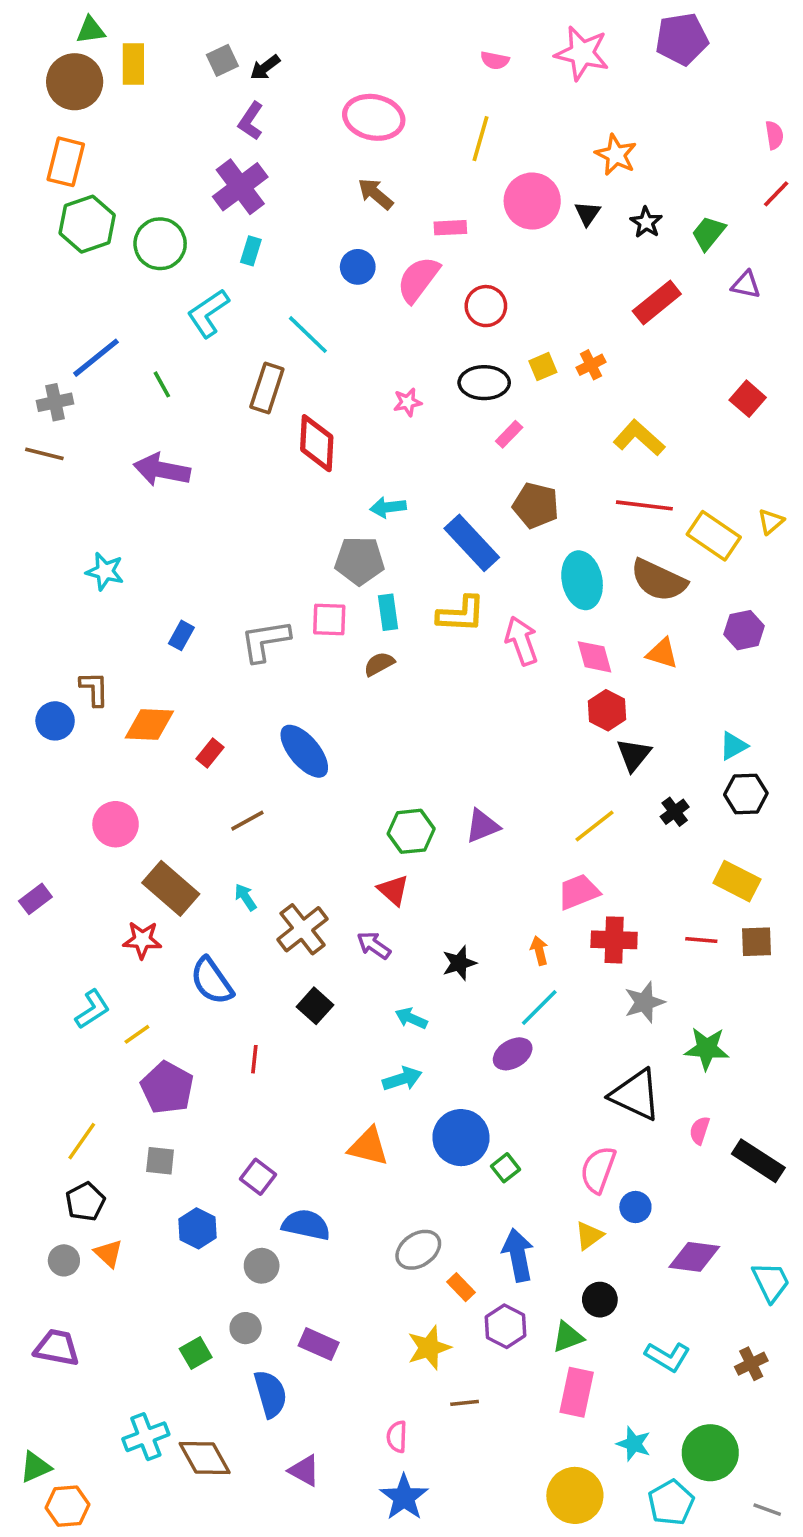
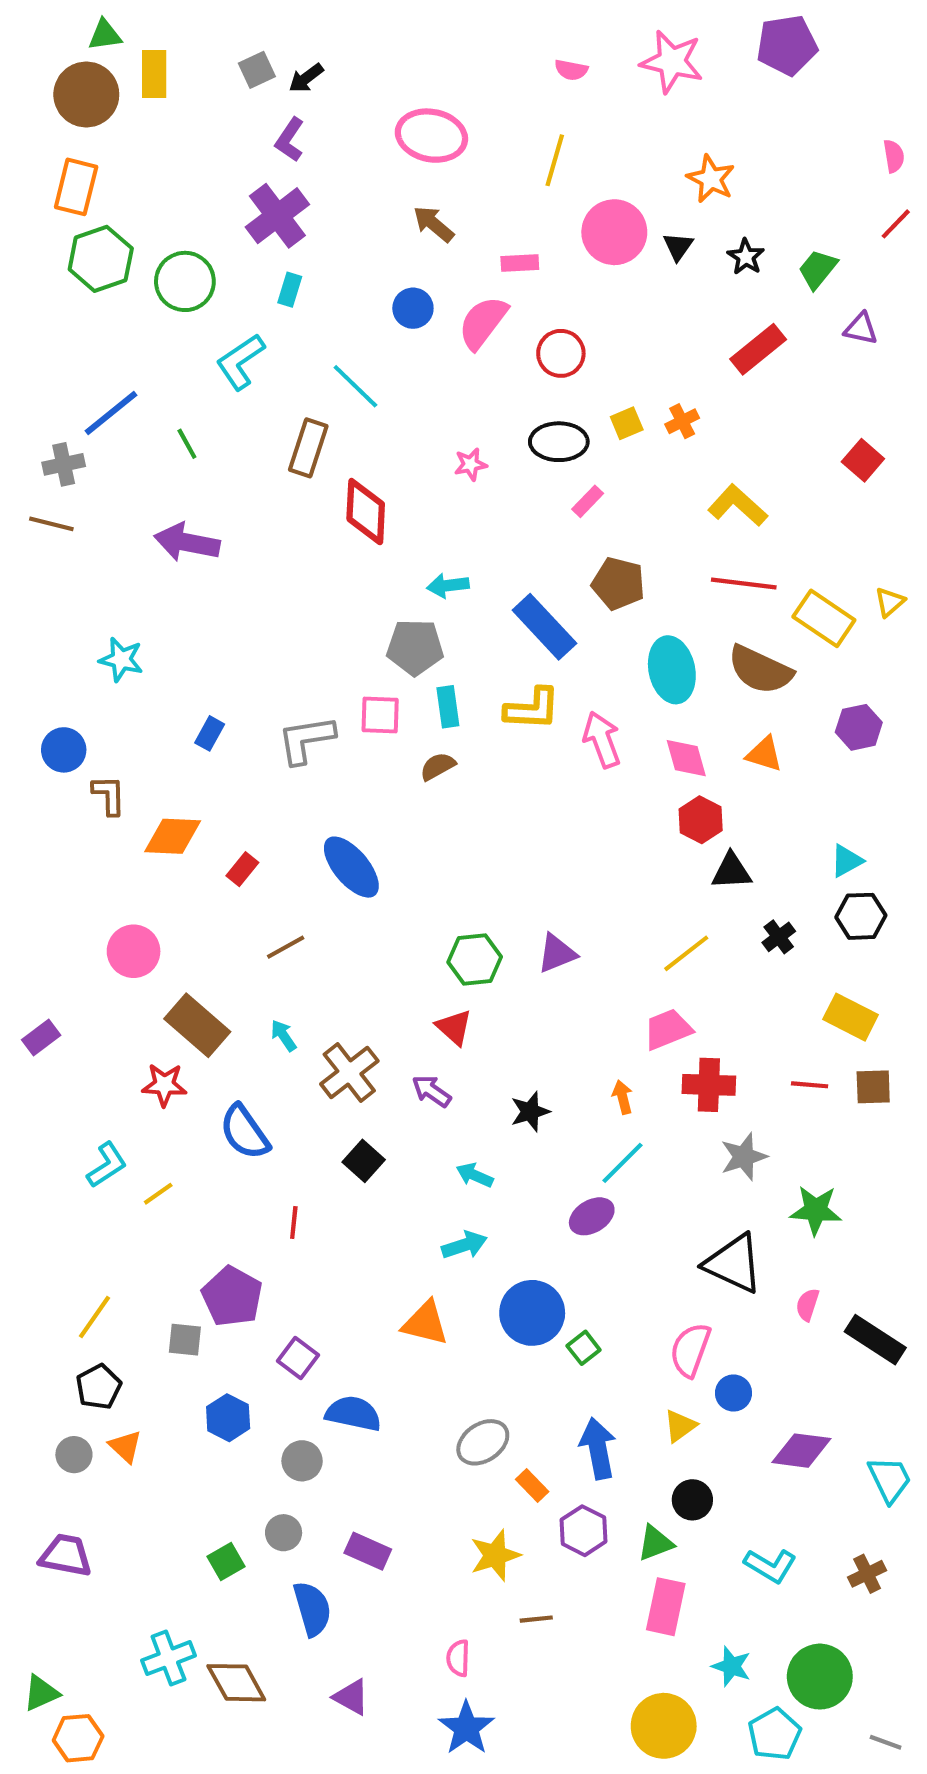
blue circle: (55, 721) -> (64, 750), moved
black triangle: (634, 755) -> (731, 871), turned 48
purple pentagon: (167, 1088) -> (232, 1296), moved

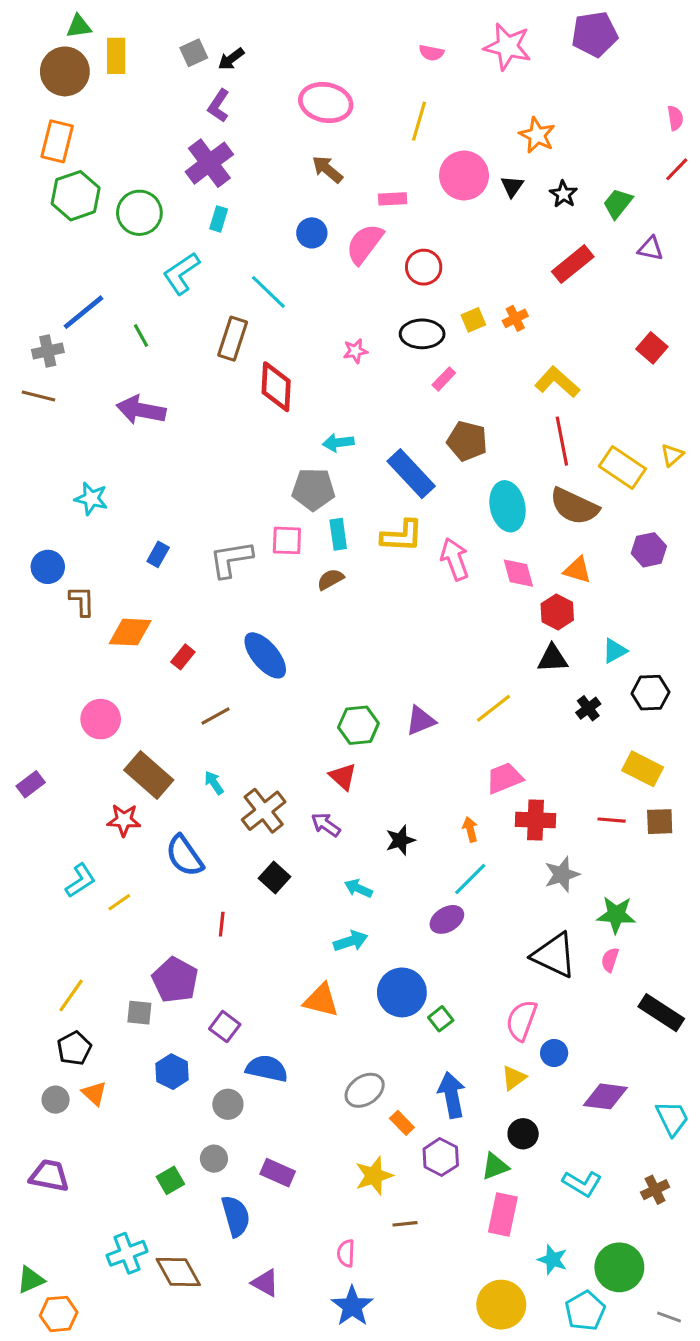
red line: (744, 583) -> (562, 441), turned 72
red hexagon: (701, 820) -> (557, 612), moved
cyan triangle: (846, 861) -> (615, 651), moved
yellow line: (686, 953) -> (494, 708), moved
pink semicircle: (807, 1305) -> (610, 960), moved

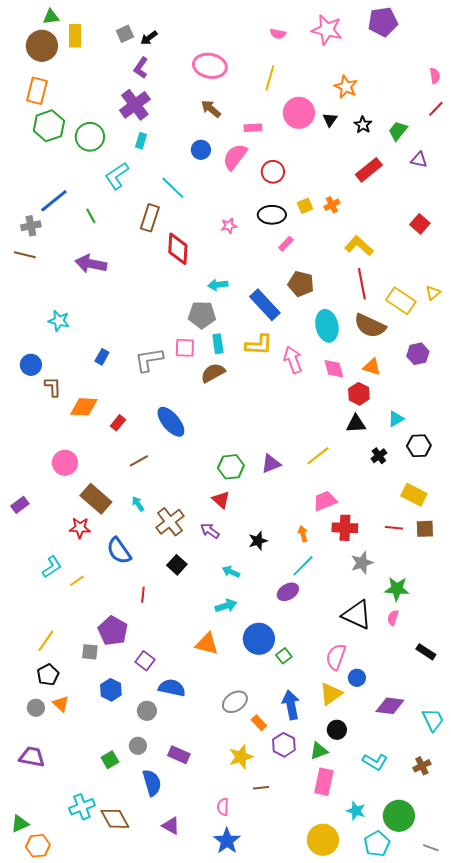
brown semicircle: (330, 579) -> (213, 373), size x1.4
black rectangle: (661, 1013) -> (426, 652), size x0.7
yellow triangle: (514, 1078) -> (331, 694), size x1.4

